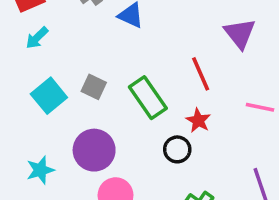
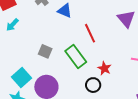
red line: (201, 74) -> (90, 33), moved
cyan square: (49, 96) -> (21, 77), moved

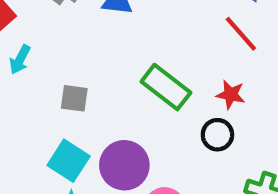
red line: (90, 33) -> (241, 34), moved
gray square: (45, 51) -> (74, 98), moved

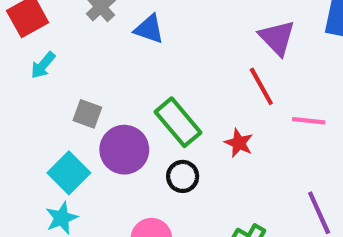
black circle: (217, 135) -> (183, 176), moved
purple circle: (124, 165) -> (124, 150), moved

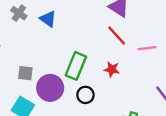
blue triangle: (149, 29) -> (48, 19), turned 30
green rectangle: (178, 122) -> (76, 66), turned 76

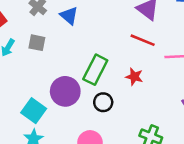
red line: (117, 36) -> (143, 40), turned -30
gray square: (25, 73) -> (37, 43), moved

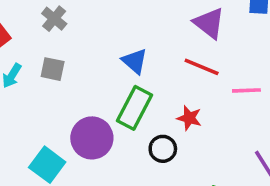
blue triangle: (69, 16) -> (135, 61), moved
black circle: (103, 102) -> (163, 149), moved

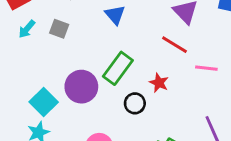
blue triangle: (135, 61) -> (115, 15), moved

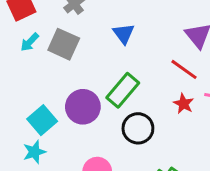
gray square: (59, 29) -> (64, 44), size x1.5
red star: (159, 83) -> (183, 104), moved
black circle: (135, 103) -> (138, 128), size x1.4

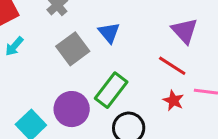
gray square: (64, 44) -> (73, 49), moved, turned 32

